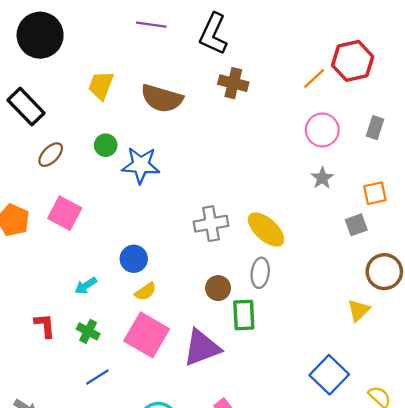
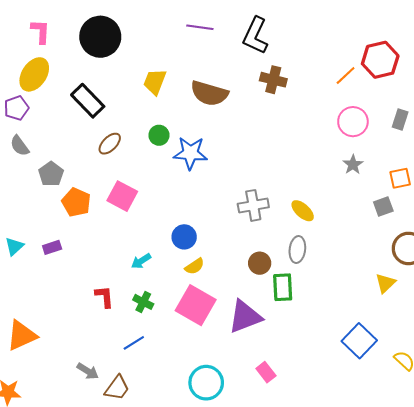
yellow ellipse: (266, 230) -> (303, 211), size x0.7
blue line: (97, 377) -> (134, 343), moved

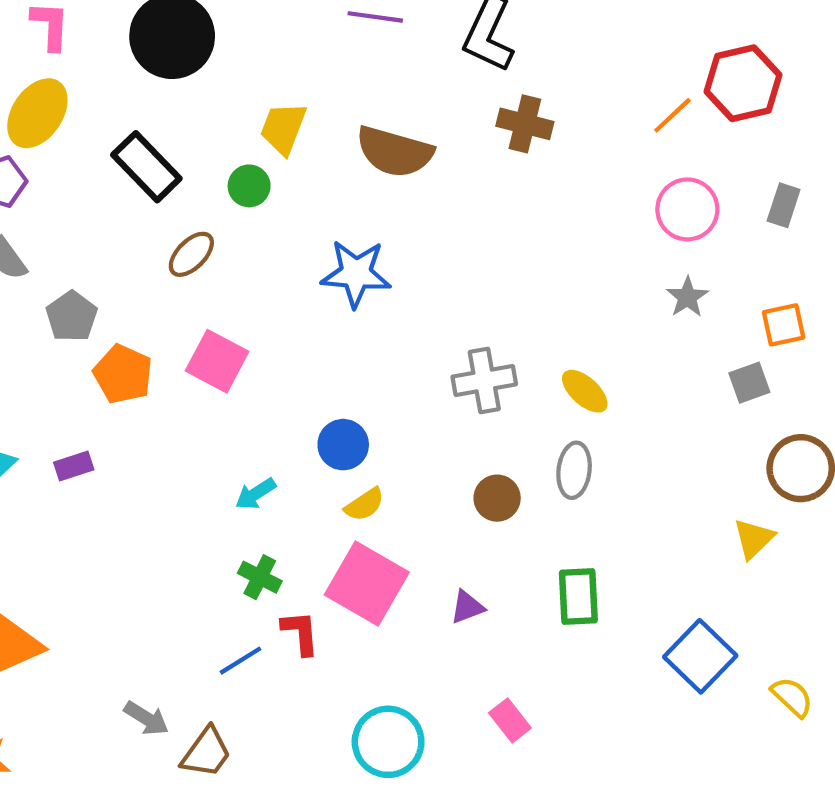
green circle: (159, 135) -> (249, 186), moved
green rectangle: (283, 287) -> (578, 596), moved
red L-shape: (104, 297) -> (300, 633), moved
purple triangle: (245, 317) -> (467, 607), size x0.5

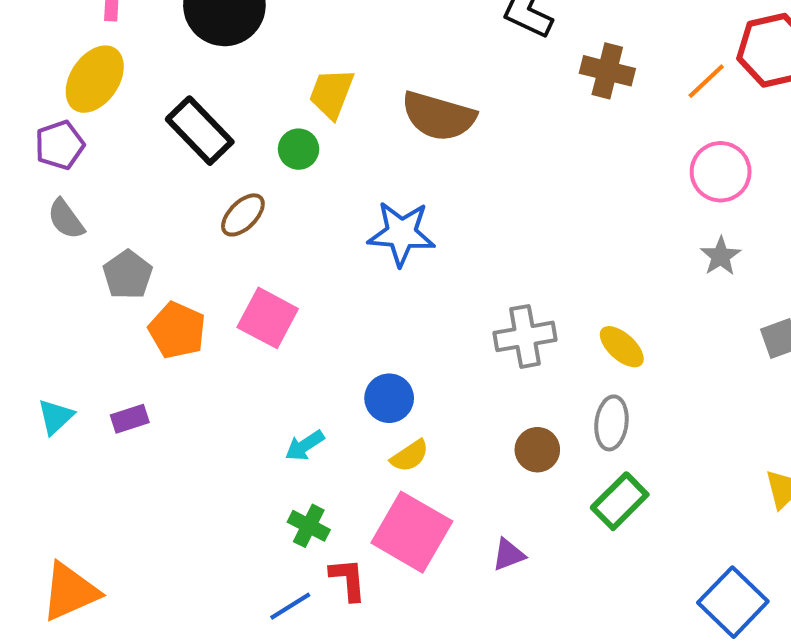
brown cross: (525, 124) -> (607, 71), moved
green rectangle: (578, 596) -> (620, 501), moved, turned 48

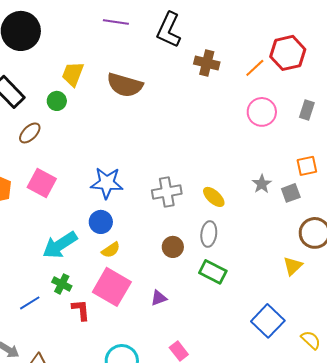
blue star: (401, 233) -> (107, 183), moved
gray star: (721, 256) -> (262, 184), moved
cyan arrow: (305, 446) -> (60, 245), size x1.8
green rectangle: (620, 501) -> (213, 272), turned 72
blue line: (290, 606) -> (30, 303), moved

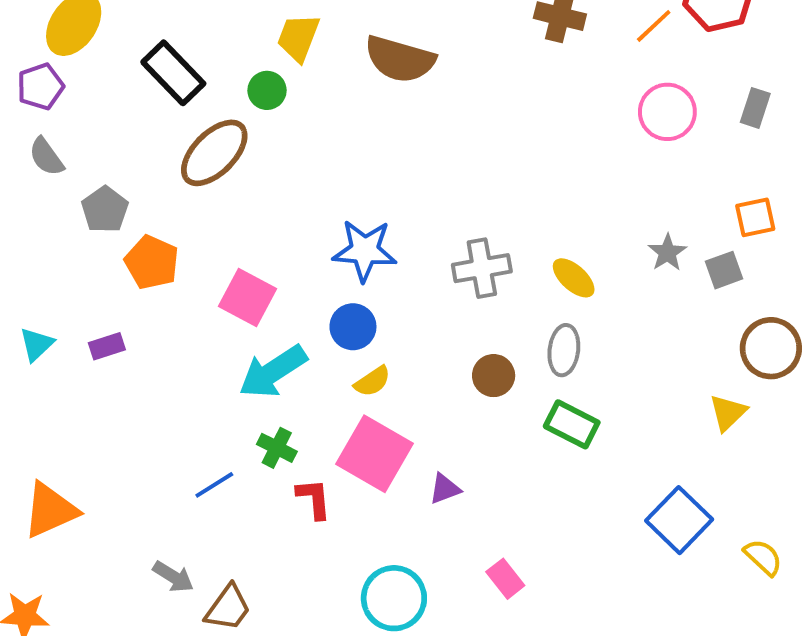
brown ellipse: (30, 133) -> (214, 153), size x1.6
pink square: (42, 183) -> (247, 297), moved
purple triangle: (159, 298) -> (445, 489), moved

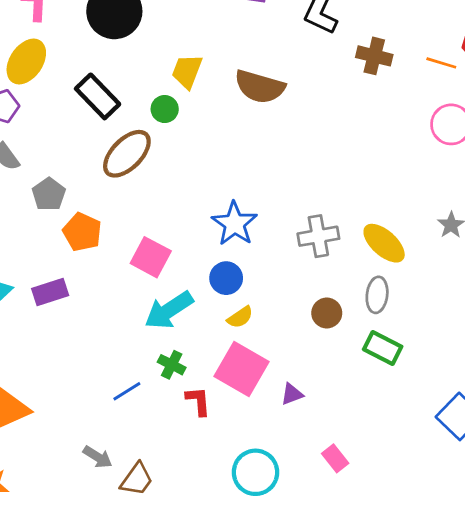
orange line: (654, 26) -> (441, 63), turned 60
blue star: (365, 251) -> (235, 224), turned 30
yellow ellipse: (574, 278) -> (384, 243), size x1.4
purple rectangle: (107, 346) -> (50, 292), size x1.4

